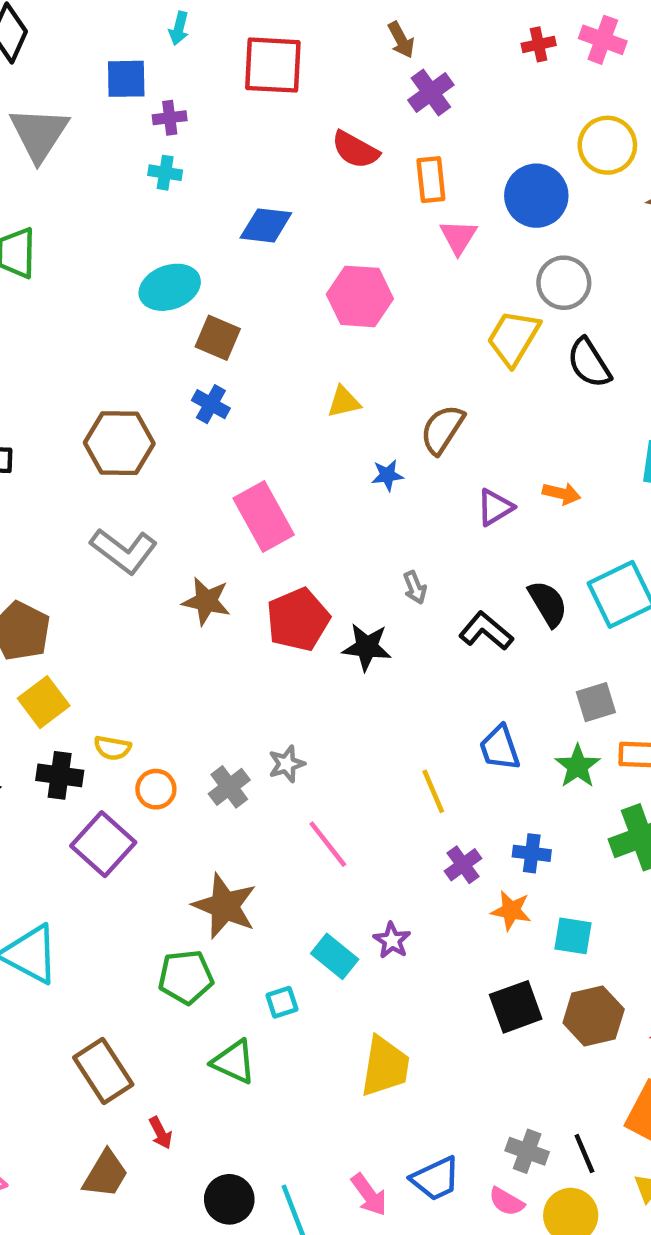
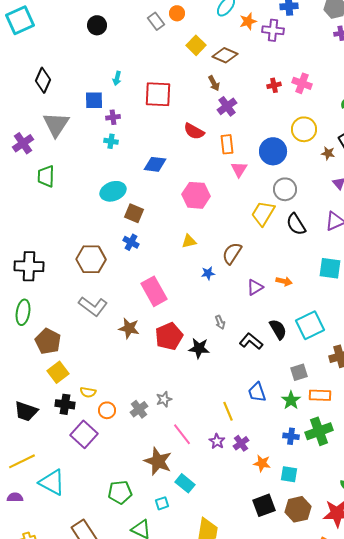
blue cross: (532, 853) -> (291, 436), moved
brown star: (225, 906) -> (158, 461), moved
purple star: (392, 940) -> (217, 441), moved

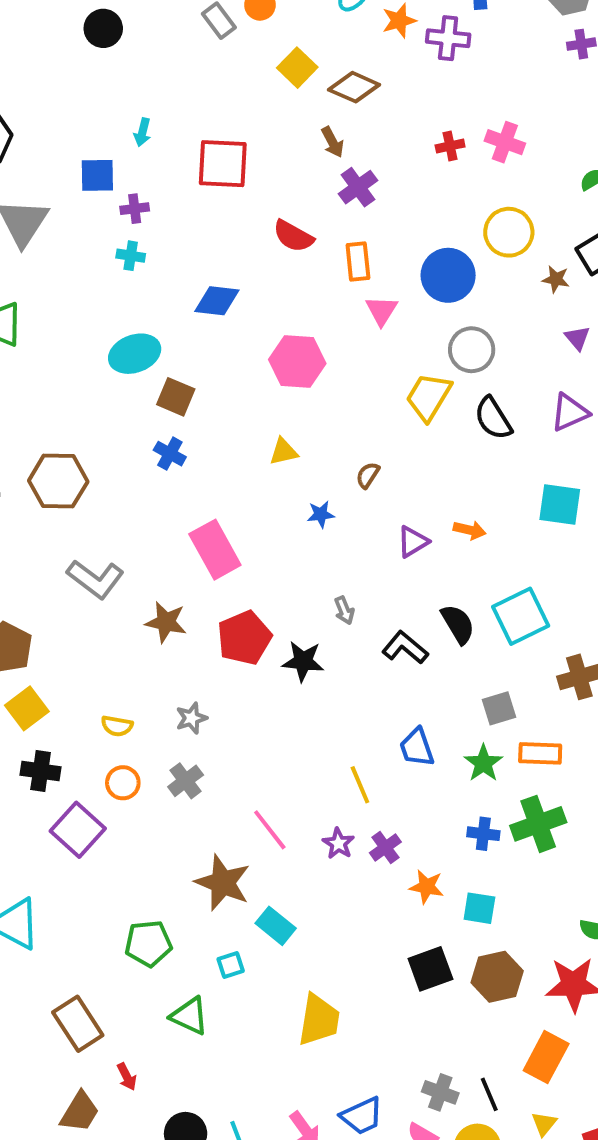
brown semicircle: (232, 253) -> (368, 475), size x0.6
brown hexagon: (91, 259) -> (58, 481), moved
yellow semicircle: (88, 392) -> (117, 726), moved
gray star: (164, 399) -> (191, 718), moved

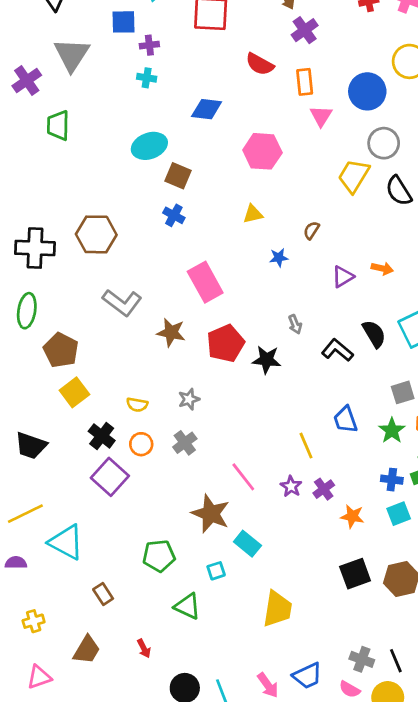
black cross: (41, 771) -> (102, 436), moved, turned 30
cyan square: (479, 908) -> (399, 514), moved, turned -30
brown rectangle: (78, 1024) -> (103, 594), moved, size x0.6
brown trapezoid: (80, 1112) -> (87, 650), moved

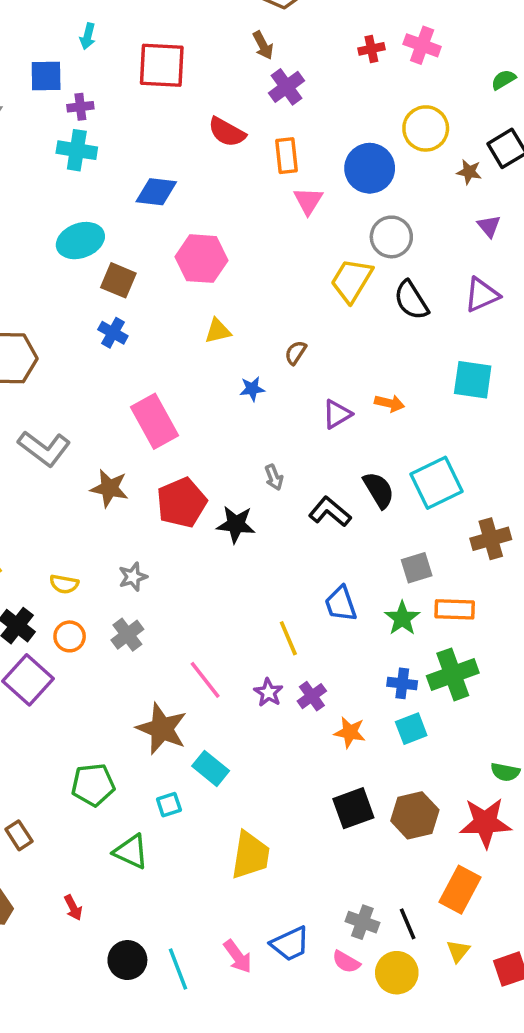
cyan cross: (147, 78) -> (77, 150), size x1.5
pink hexagon: (262, 151) -> (202, 259), moved

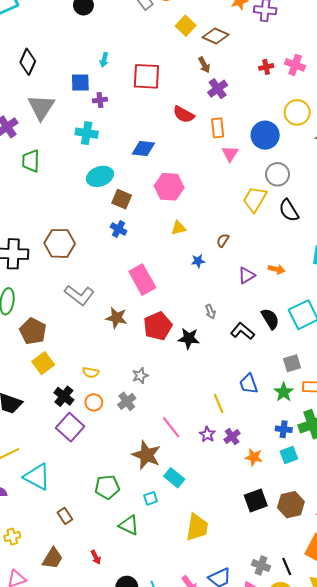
cyan cross: (77, 150) -> (87, 133), moved
gray star: (133, 577) -> (140, 376), moved

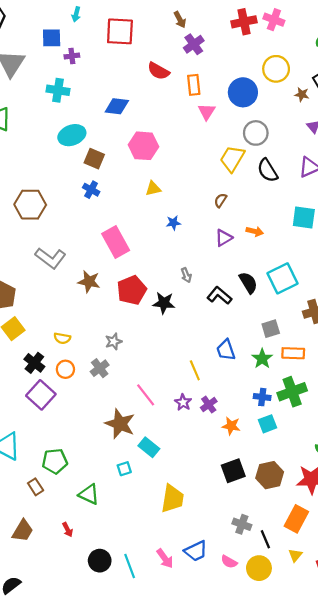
red cross: (266, 67) -> (244, 22), size x1.6
brown semicircle: (223, 240) -> (220, 200), moved
green pentagon: (107, 487) -> (55, 461), moved
green triangle: (129, 525) -> (89, 494), moved
gray cross: (261, 565) -> (242, 524), moved

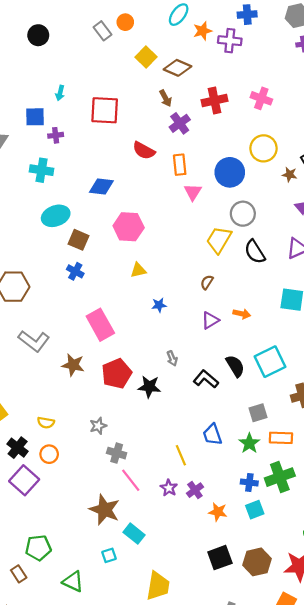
red cross: (244, 22) -> (215, 100), moved
gray cross: (100, 368) -> (117, 453), moved, turned -36

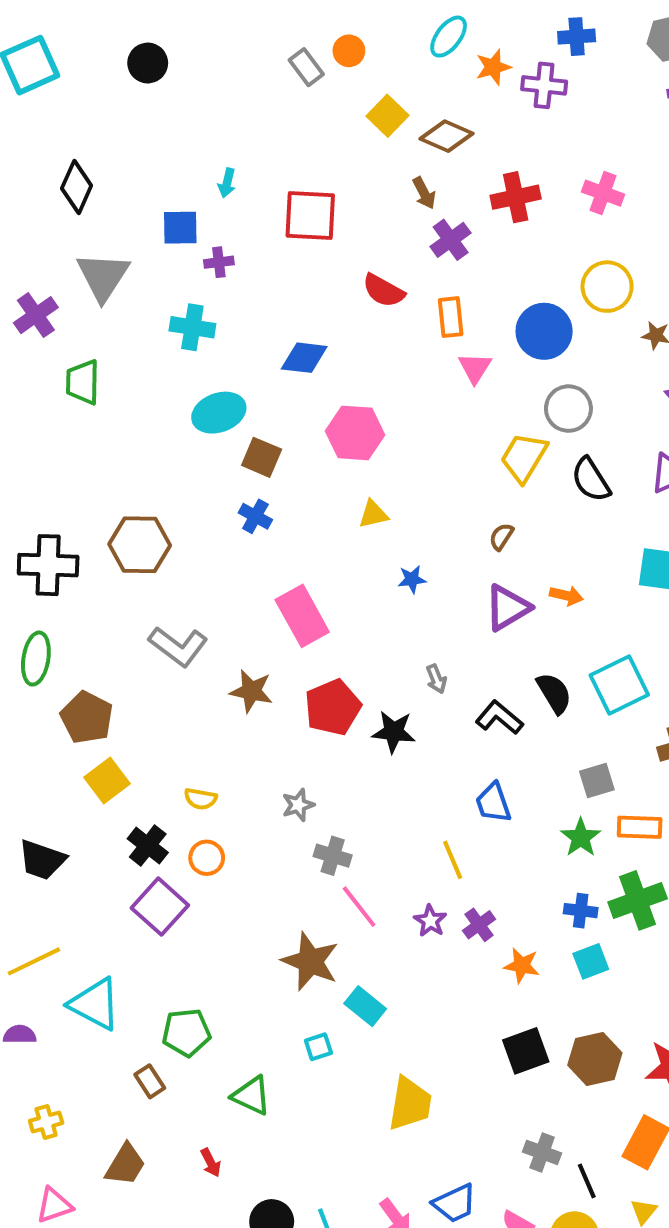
black circle: (38, 35) -> (148, 63), moved
purple triangle: (210, 320) -> (507, 608), size x1.4
blue trapezoid: (212, 435) -> (493, 803), moved

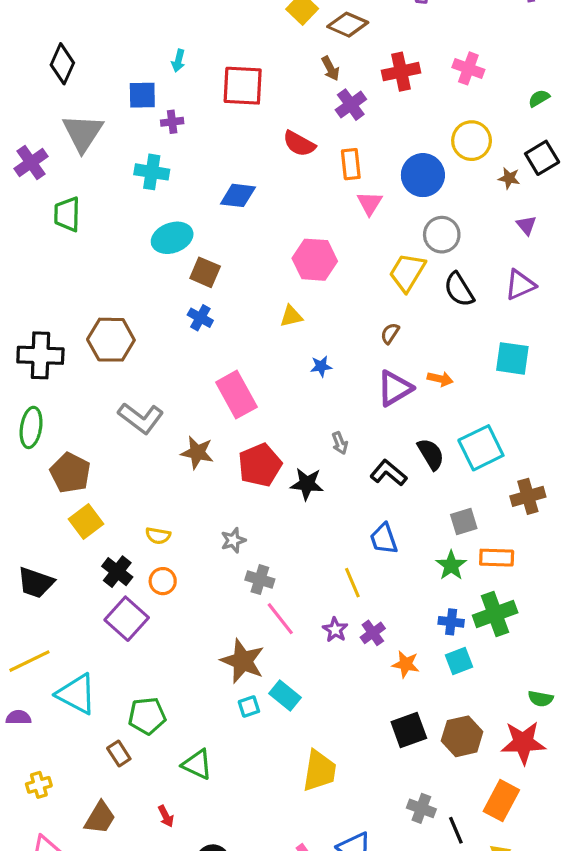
pink hexagon: (355, 433) -> (315, 260), moved
cyan square: (318, 1047) -> (249, 706), moved

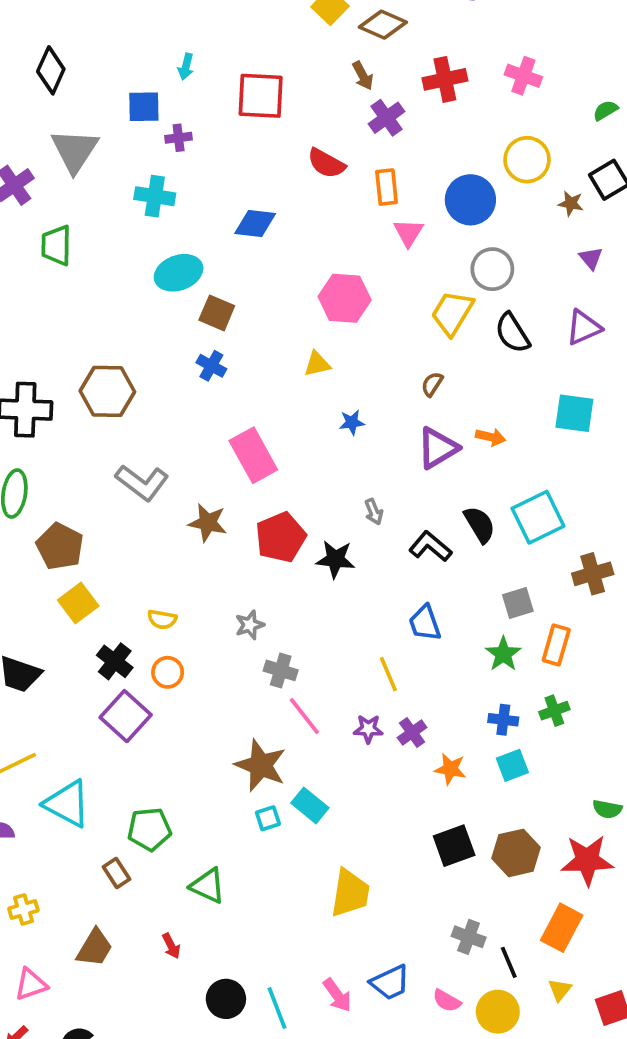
orange rectangle: (497, 558) -> (556, 645), turned -76
green cross: (495, 614) -> (554, 711), size x0.6
purple star: (335, 630) -> (368, 729), turned -30

